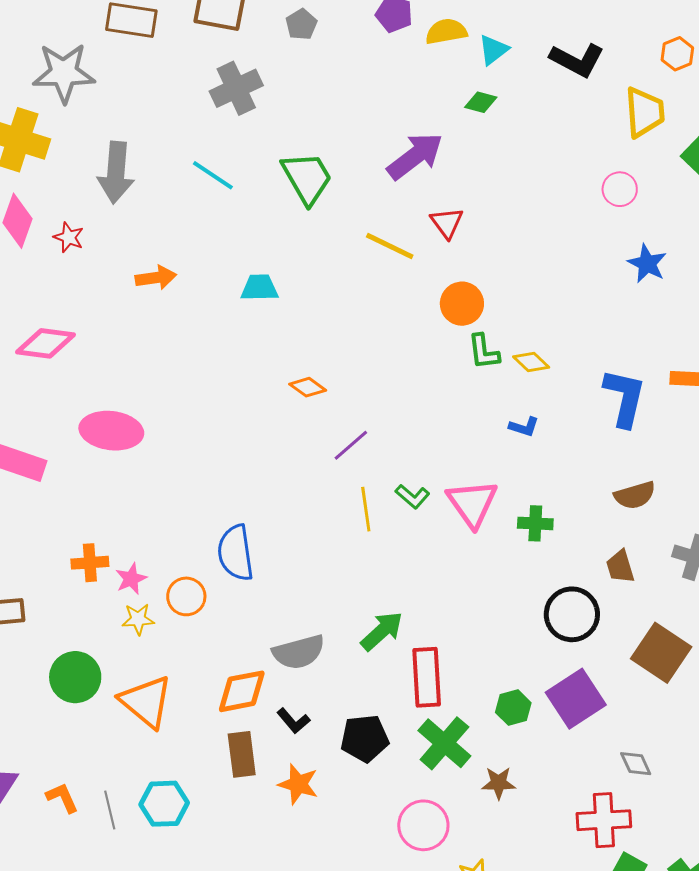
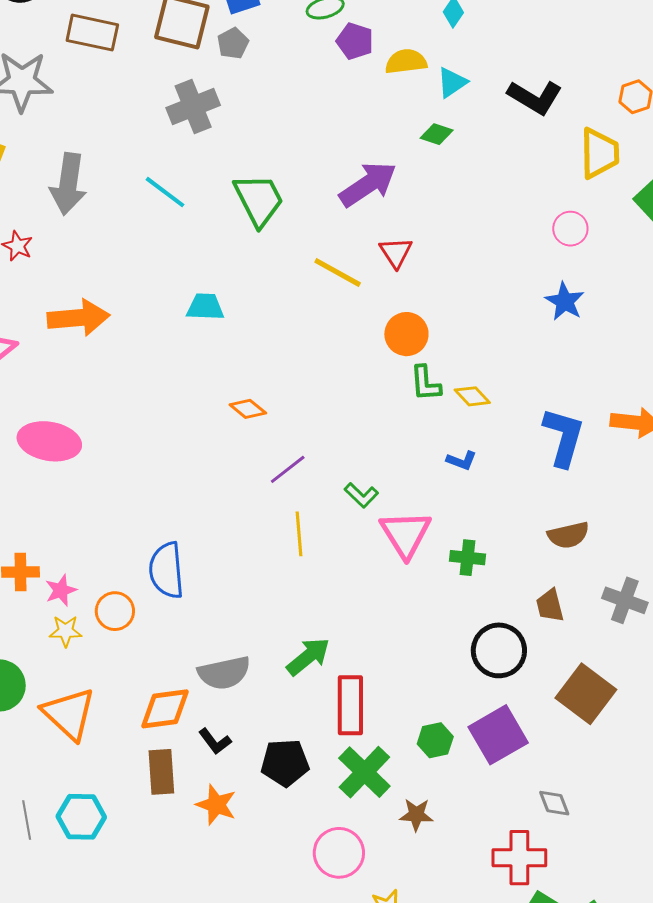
gray pentagon: (301, 24) -> (233, 43), moved
blue star: (647, 264) -> (565, 301), moved
orange arrow: (156, 278) -> (78, 318), moved, size x1.5
green L-shape: (412, 496) -> (361, 495), moved

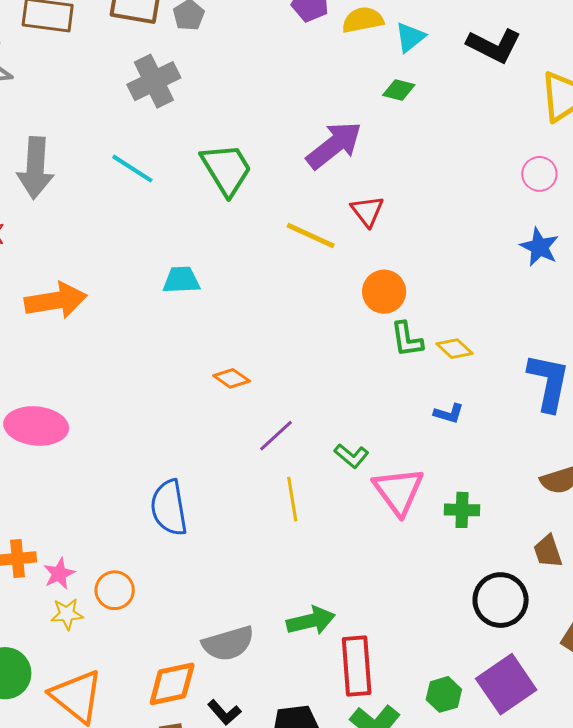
blue semicircle: (166, 570) -> (169, 508), moved
green arrow: (308, 657) -> (311, 621), turned 30

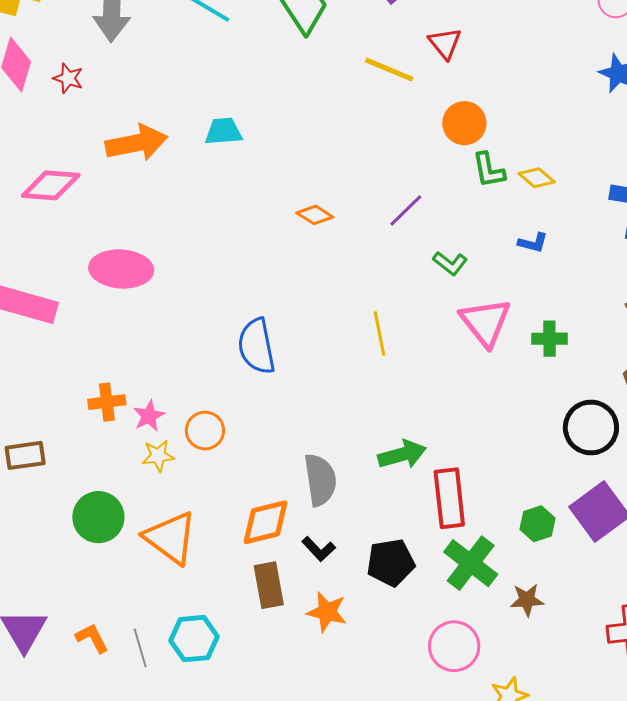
cyan trapezoid: (181, 280) -> (223, 131), moved
purple line: (276, 436) -> (406, 210), moved
green L-shape: (351, 456) -> (450, 263), moved
gray semicircle: (228, 643) -> (320, 480), turned -80

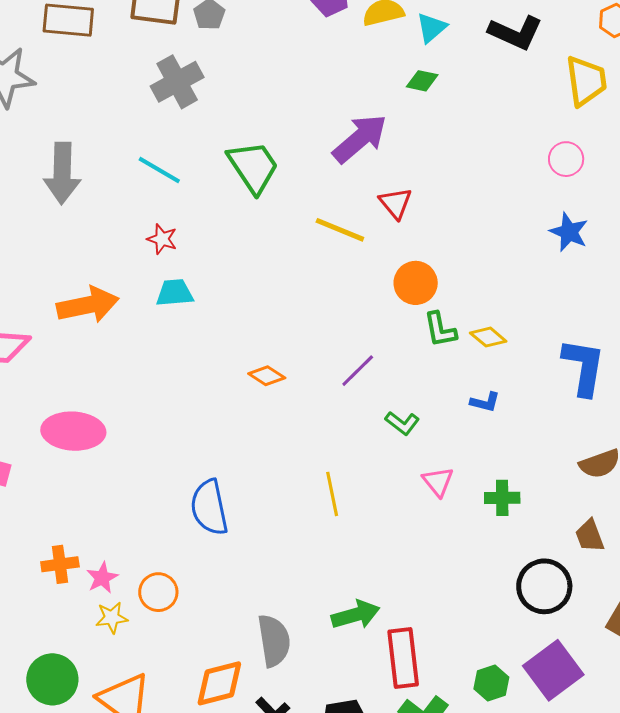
red star: (68, 78) -> (162, 239), moved
pink triangle: (485, 322) -> (438, 482), size x0.6

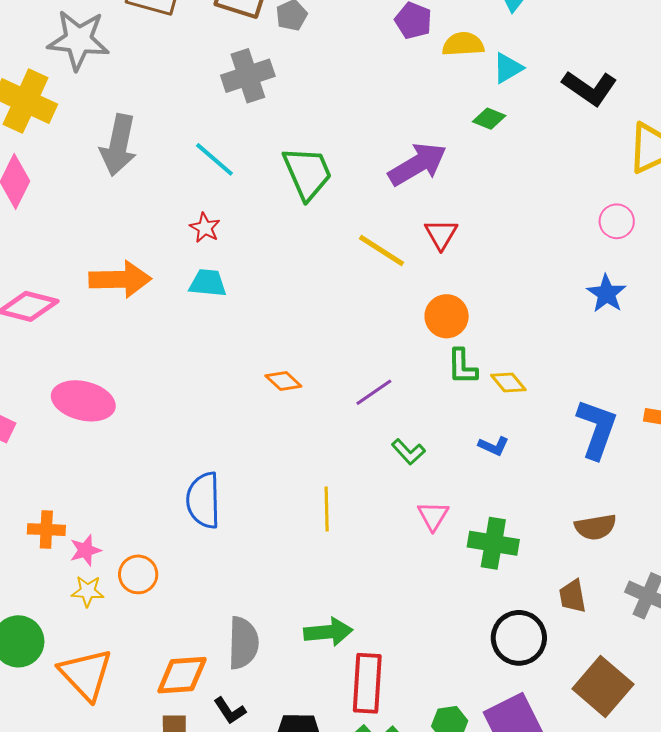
green cross: (502, 498) -> (493, 543), size x1.4

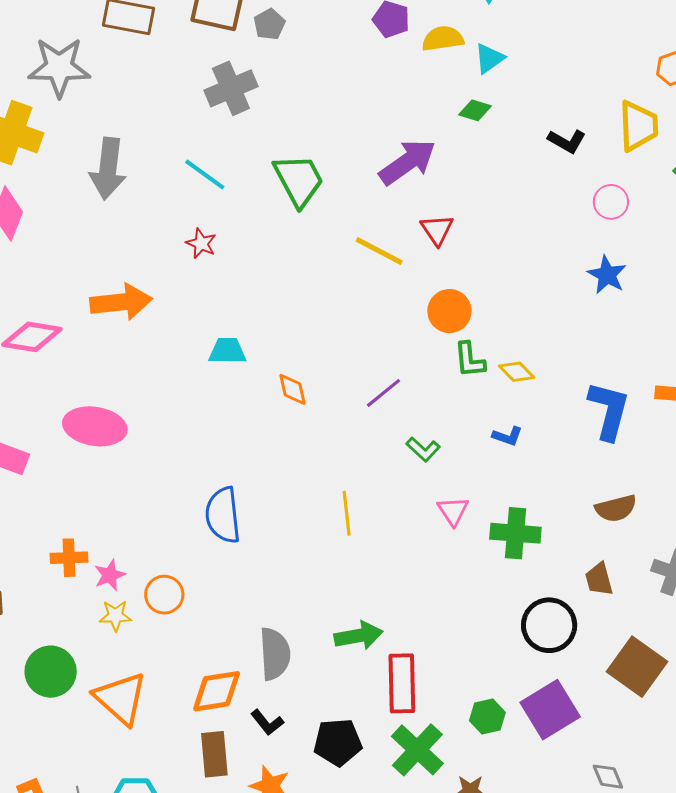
black L-shape: (590, 88) -> (567, 141), moved, size x0.7
cyan trapezoid: (208, 283) -> (227, 351), moved
orange diamond: (283, 381) -> (293, 389), turned 39

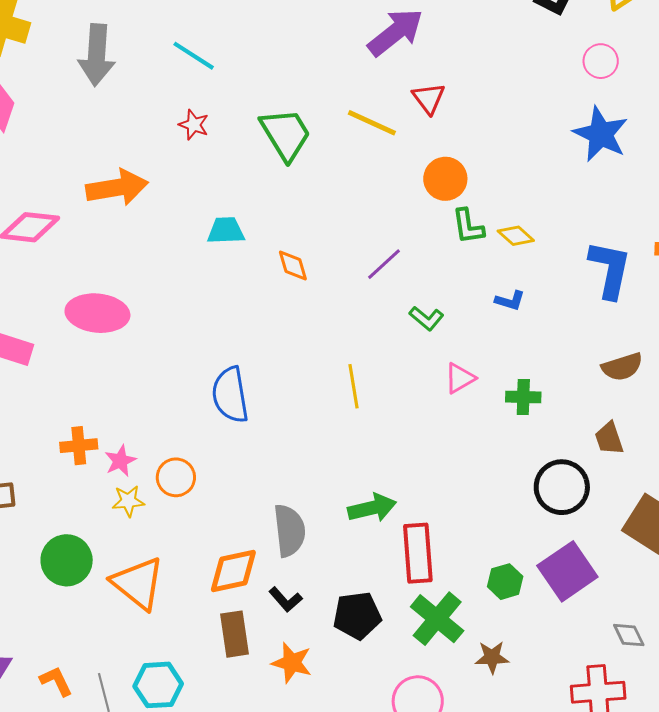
green trapezoid: (299, 180) -> (286, 134), moved
blue star: (607, 275) -> (601, 134), size x1.4
pink triangle: (453, 511) -> (460, 378), turned 36
green cross: (515, 533) -> (523, 397), size x0.7

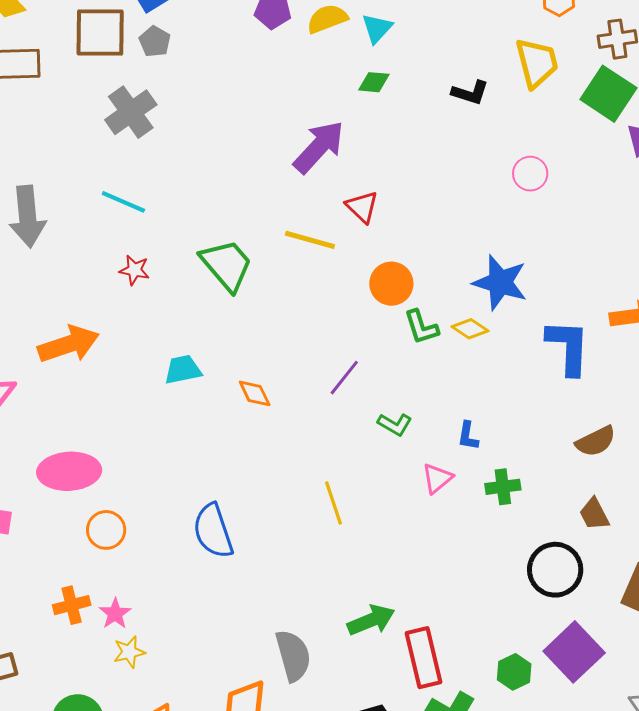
pink circle: (601, 61) -> (530, 174), moved
blue star: (601, 134) -> (500, 282), moved
blue L-shape: (510, 301) -> (468, 436), moved, turned 92
orange circle: (176, 477) -> (106, 530), moved

